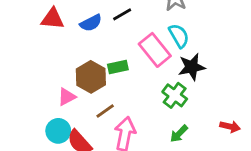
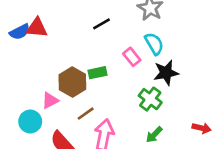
blue semicircle: (91, 23) -> (20, 32), moved
pink rectangle: (155, 50) -> (132, 57), size x0.6
cyan circle: (58, 131) -> (30, 121), moved

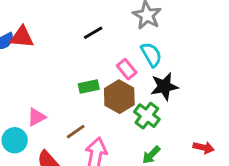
brown hexagon: (72, 82) -> (119, 97), moved

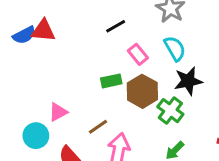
pink rectangle: (127, 69) -> (138, 54), moved

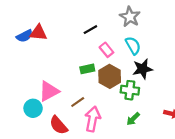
green cross: (170, 111) -> (130, 90), turned -30
pink triangle: (58, 112) -> (49, 91), size x1.5

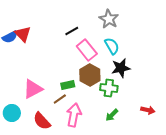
red triangle: (38, 33) -> (23, 34), turned 42
pink rectangle: (106, 50) -> (87, 50), size x1.5
green rectangle: (87, 69) -> (68, 85), moved
cyan circle: (33, 108) -> (12, 113), moved

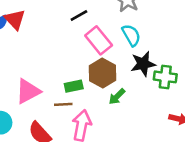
green cross: (109, 88) -> (165, 77), moved
brown line: (60, 99) -> (63, 104), turned 32
green arrow: (112, 115) -> (117, 97), moved

